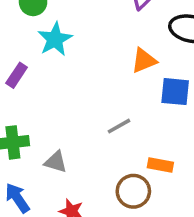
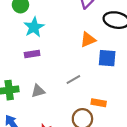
purple rectangle: (17, 75) -> (32, 54), moved, turned 48
gray triangle: (56, 162) -> (38, 91), moved, turned -32

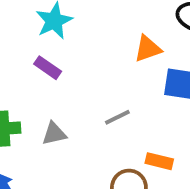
purple rectangle: (32, 54) -> (48, 68), turned 40

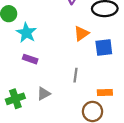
gray line: (117, 117) -> (75, 75), turned -40

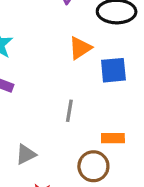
gray triangle: (44, 94) -> (26, 154), moved

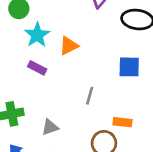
orange triangle: (80, 48) -> (69, 46), moved

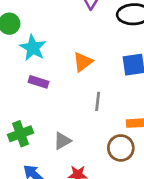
orange triangle: (69, 46) -> (83, 62), moved

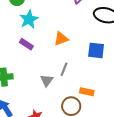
gray triangle: (62, 141) -> (47, 80), moved, turned -40

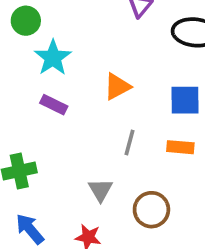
gray triangle: (47, 80) -> (100, 190), moved
orange rectangle: (87, 92) -> (180, 147), moved

